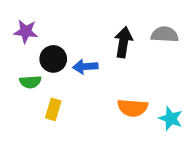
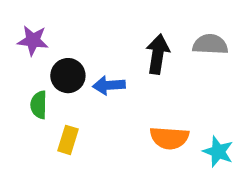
green semicircle: (30, 82) -> (39, 105), turned 95

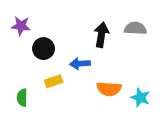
blue arrow: (109, 85) -> (80, 64), moved
green semicircle: (39, 105) -> (22, 98), moved
yellow rectangle: (68, 140) -> (54, 81), moved, turned 54

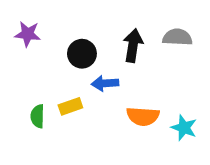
black circle: (44, 49) -> (82, 54), moved
green semicircle: (22, 98) -> (38, 116), moved

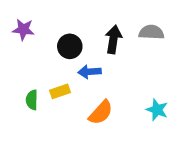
orange semicircle: (143, 116) -> (101, 113), moved, turned -52

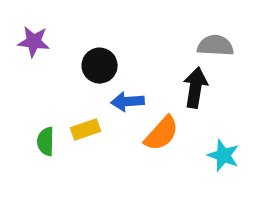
black arrow: (113, 39) -> (195, 88), moved
orange semicircle: (101, 113) -> (161, 133), moved

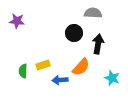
gray semicircle: (215, 46) -> (93, 13), moved
black circle: (100, 66) -> (74, 33), moved
blue arrow: (128, 101) -> (60, 80), moved

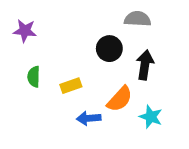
yellow rectangle: (43, 65) -> (71, 86), moved
green semicircle: (23, 71) -> (34, 77), moved
cyan star: (112, 78) -> (151, 117), moved

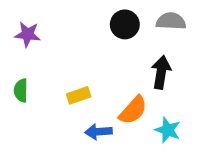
gray semicircle: (137, 19) -> (171, 21), moved
black circle: (109, 49) -> (125, 24), moved
green semicircle: (34, 77) -> (21, 90), moved

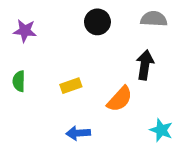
black circle: (125, 24) -> (97, 22), moved
cyan star: (168, 130) -> (161, 130), moved
blue arrow: (98, 132) -> (78, 133), moved

